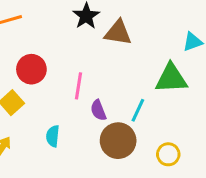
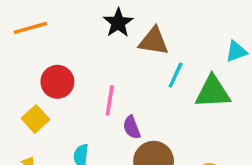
cyan line: (138, 110) -> (176, 75), moved

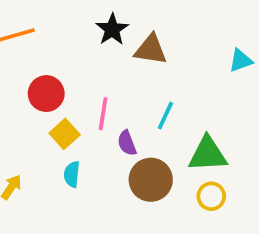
cyan line: (176, 75) -> (165, 116), moved
green triangle: (213, 92) -> (208, 154), moved
yellow square: (35, 119) -> (65, 134), moved

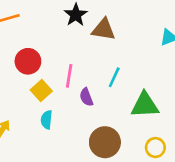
brown circle: (151, 180) -> (105, 142), moved
yellow circle: (211, 196) -> (155, 148), moved

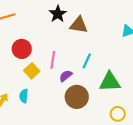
purple semicircle: (86, 97) -> (66, 76), turned 72
cyan semicircle: (47, 120) -> (24, 96), moved
brown circle: (105, 142) -> (77, 97), moved

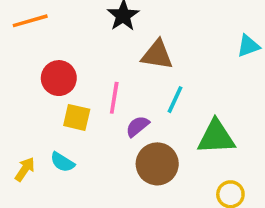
brown triangle: (79, 25) -> (157, 55), moved
yellow square: (32, 71) -> (77, 117), turned -35
cyan semicircle: (24, 96) -> (62, 162), turned -64

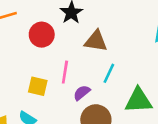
red circle: (59, 78) -> (42, 35), moved

